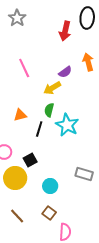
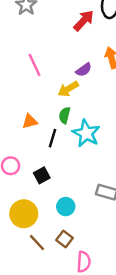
red arrow: (65, 31) -> (84, 21), turned -150
yellow circle: (15, 178) -> (24, 214), moved
brown line: (17, 216) -> (37, 243), moved

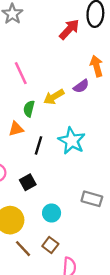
purple semicircle: (84, 70) -> (81, 86), moved
green semicircle: (65, 115) -> (29, 109), moved

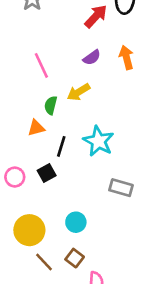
purple semicircle: (81, 86) -> (92, 57), moved
black square: (28, 182) -> (47, 173), moved
gray rectangle: (92, 199) -> (121, 188), moved

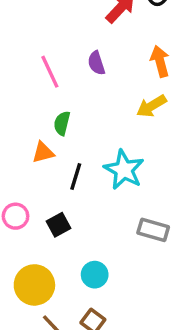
purple semicircle: (92, 57) -> (96, 63), moved, turned 108
yellow arrow: (79, 92) -> (151, 106), moved
black square: (47, 173) -> (59, 225), moved

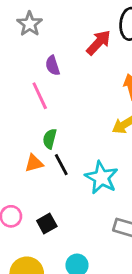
purple semicircle: (96, 63) -> (53, 66), moved
black line: (76, 177) -> (61, 165), moved, turned -45

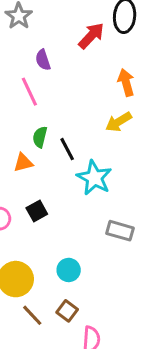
black line: (61, 165) -> (67, 149), moved
black square: (47, 223) -> (37, 211), moved

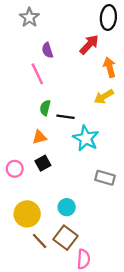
red arrow: (91, 36) -> (89, 45), moved
black line: (67, 149) -> (65, 117), turned -54
orange triangle: (23, 163) -> (40, 137), moved
brown square: (67, 311) -> (65, 238), size x1.5

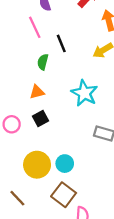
black line: (65, 117) -> (61, 43), moved, turned 60
yellow circle: (27, 214) -> (37, 165), moved
brown line: (40, 241) -> (17, 198), moved

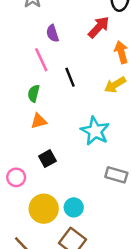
green semicircle: (43, 62) -> (34, 93), moved
orange triangle: (37, 92) -> (39, 121), moved
pink circle: (12, 124) -> (16, 177), moved

